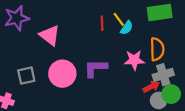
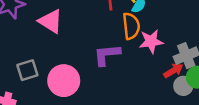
orange semicircle: (157, 49) -> (131, 26), moved
pink circle: (62, 74) -> (64, 81), moved

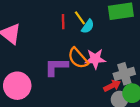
orange semicircle: (131, 26) -> (78, 58), moved, turned 140

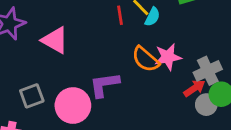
purple L-shape: (56, 67) -> (104, 85), moved

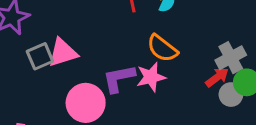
pink triangle: (55, 40) -> (63, 53), moved, turned -44
pink star: (168, 57) -> (151, 77), moved
gray square: (32, 96) -> (40, 56), moved

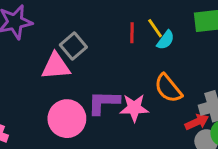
orange semicircle: (162, 48) -> (168, 88), moved
gray square: (40, 56) -> (73, 46), moved, turned -30

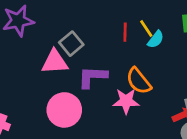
orange semicircle: (168, 88) -> (139, 81), moved
purple L-shape: (103, 102) -> (92, 77), moved

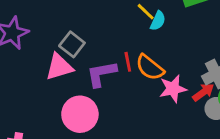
red line: (125, 32) -> (128, 62), moved
pink star: (126, 101) -> (173, 89), moved

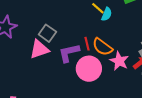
pink star: (173, 89) -> (119, 61), turned -30
pink circle: (80, 114) -> (89, 69), moved

